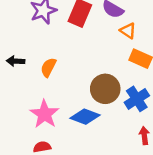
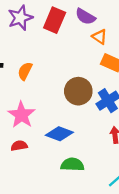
blue diamond: (85, 117) -> (59, 134), moved

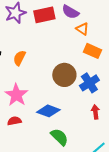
red rectangle: (55, 20) -> (44, 15), turned 55
green semicircle: (72, 165) -> (59, 137), turned 42

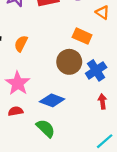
orange triangle: (82, 29) -> (102, 12), moved
orange rectangle: (92, 51) -> (82, 36), moved
green semicircle: (59, 137) -> (46, 128), moved

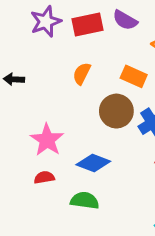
orange semicircle: (21, 44) -> (82, 74), moved
green semicircle: (46, 128) -> (85, 201), turned -36

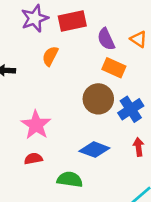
purple semicircle: (125, 20) -> (106, 39), moved, turned 35
orange semicircle: (82, 74) -> (50, 56), moved
blue diamond: (93, 163) -> (94, 150), moved

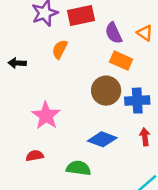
blue cross: (131, 109) -> (137, 101), turned 30
red semicircle: (33, 159) -> (35, 156), moved

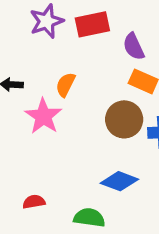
orange semicircle: (60, 49) -> (66, 85), moved
pink star: (46, 116) -> (43, 116), moved

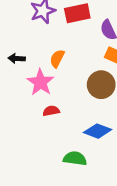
red semicircle: (34, 202) -> (51, 111), moved

